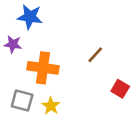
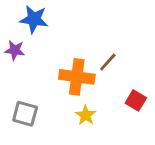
orange cross: (43, 68) -> (77, 77), moved
yellow star: (51, 106) -> (86, 115), moved

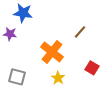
brown line: (108, 62) -> (80, 32), moved
orange cross: (77, 77) -> (52, 52), turned 30

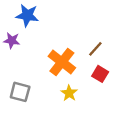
brown line: (80, 32) -> (95, 49), moved
red square: (92, 68) -> (100, 74), moved

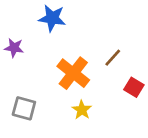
blue star: (27, 15) -> (52, 18), moved
red square: (100, 74) -> (134, 87), moved

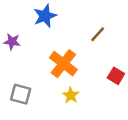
blue star: (52, 18) -> (45, 16), turned -30
brown line: (113, 58) -> (98, 34), moved

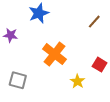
brown line: (98, 34) -> (94, 22), moved
yellow star: (71, 95) -> (78, 81), moved

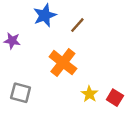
brown line: (94, 22) -> (77, 25), moved
red square: (100, 65) -> (115, 98), moved

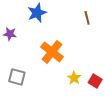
brown line: (77, 25) -> (87, 18), moved, turned -56

